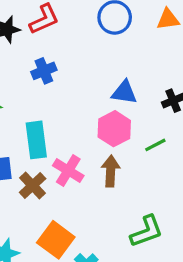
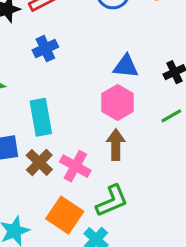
green line: (155, 145) -> (171, 116), moved
pink cross: (68, 171) -> (75, 166), moved
green L-shape: (146, 231) -> (112, 201), moved

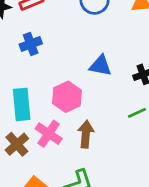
pink hexagon: (118, 103) -> (67, 97), moved
pink cross: (75, 166) -> (49, 134), moved

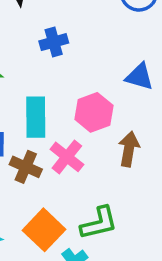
brown arrow: (86, 134) -> (129, 149), moved
brown cross: (17, 144) -> (26, 167), turned -30

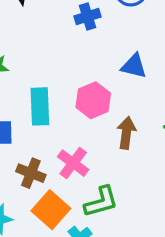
blue cross: (54, 42) -> (87, 17), moved
pink cross: (67, 157) -> (73, 163), moved
brown cross: (26, 167) -> (31, 173), moved

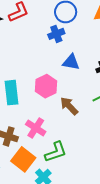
blue cross: (87, 17) -> (56, 34), moved
brown arrow: (126, 133) -> (69, 106), turned -48

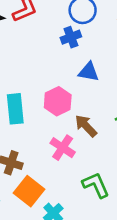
pink cross: (36, 128) -> (63, 148), moved
green L-shape: (56, 152) -> (96, 185), moved, turned -95

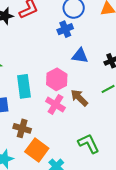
pink cross: (63, 148) -> (55, 104), moved

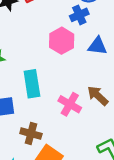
pink hexagon: (57, 79) -> (62, 41), moved

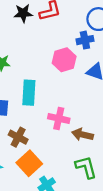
brown arrow: (98, 96) -> (83, 135), moved, turned -42
pink cross: (70, 104) -> (59, 118), turned -30

